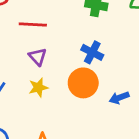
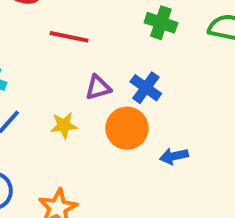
purple triangle: (38, 57) -> (98, 88), moved, turned 48

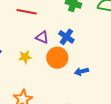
purple triangle: (98, 88) -> (42, 37), turned 40

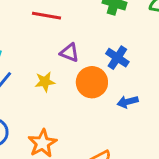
blue cross: (66, 37) -> (117, 58), moved

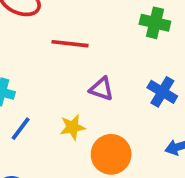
orange circle: (92, 82) -> (111, 154), moved

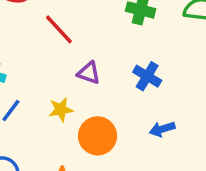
red line: (70, 44) -> (59, 29), turned 40

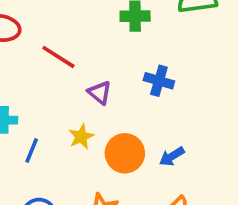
purple triangle: (89, 73) -> (100, 93), turned 35
blue arrow: (162, 129) -> (172, 156), moved

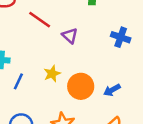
blue cross: (159, 81) -> (121, 37), moved
purple triangle: (100, 93) -> (70, 36), moved

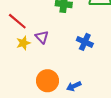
yellow star: (52, 74) -> (23, 43), moved

